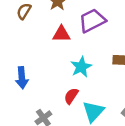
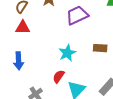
red triangle: (61, 34) -> (23, 27), moved

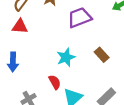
brown rectangle: (100, 48) -> (102, 55), turned 40
red semicircle: (59, 76) -> (55, 82), turned 112

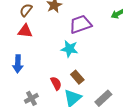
brown rectangle: (102, 55) -> (77, 77), moved
cyan star: (66, 57) -> (69, 49), moved, turned 30

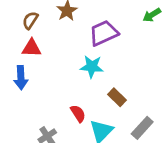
blue arrow: (18, 64) -> (21, 78), moved
brown rectangle: (77, 77) -> (117, 97), moved

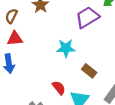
purple trapezoid: (104, 33) -> (87, 17), moved

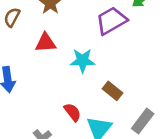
red triangle: (15, 39) -> (46, 43), moved

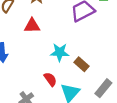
cyan star: (82, 61) -> (60, 52), moved

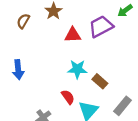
red triangle: (32, 26) -> (73, 35), moved

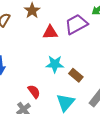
red semicircle: (68, 97) -> (34, 91), moved

